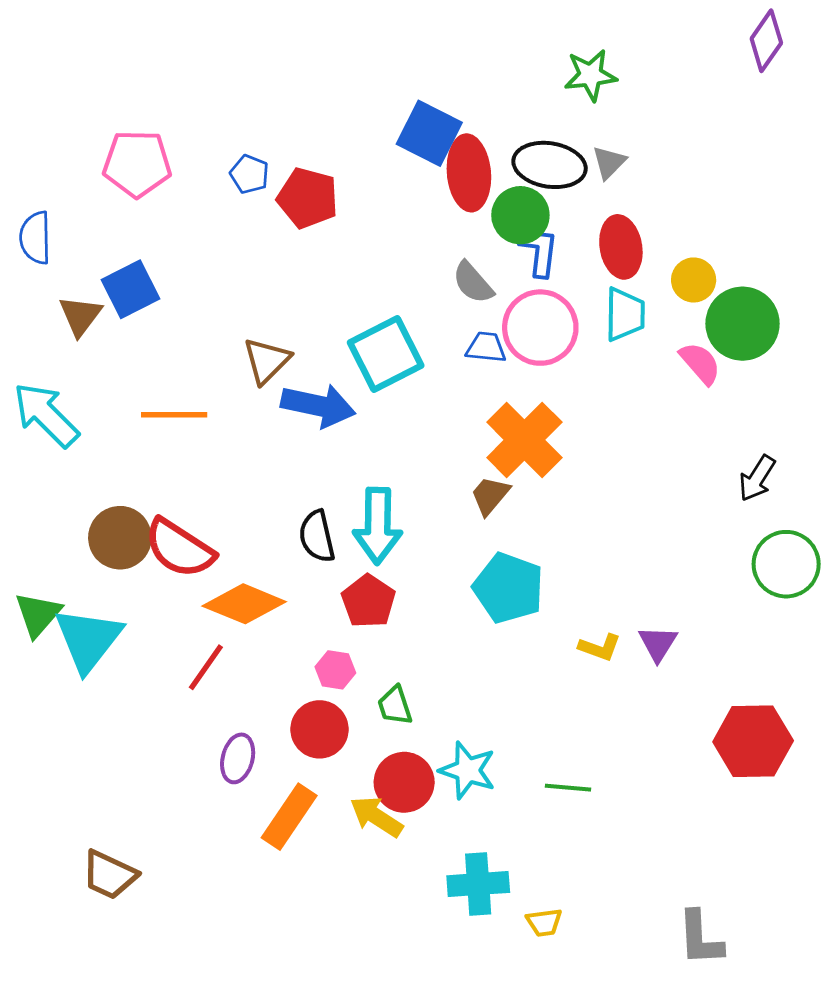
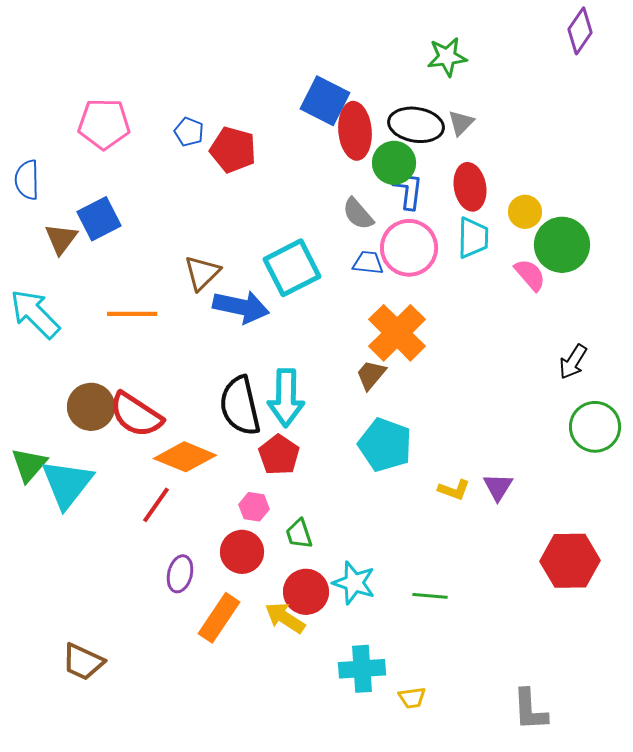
black semicircle: (317, 536) -> (240, 406), size x1.5

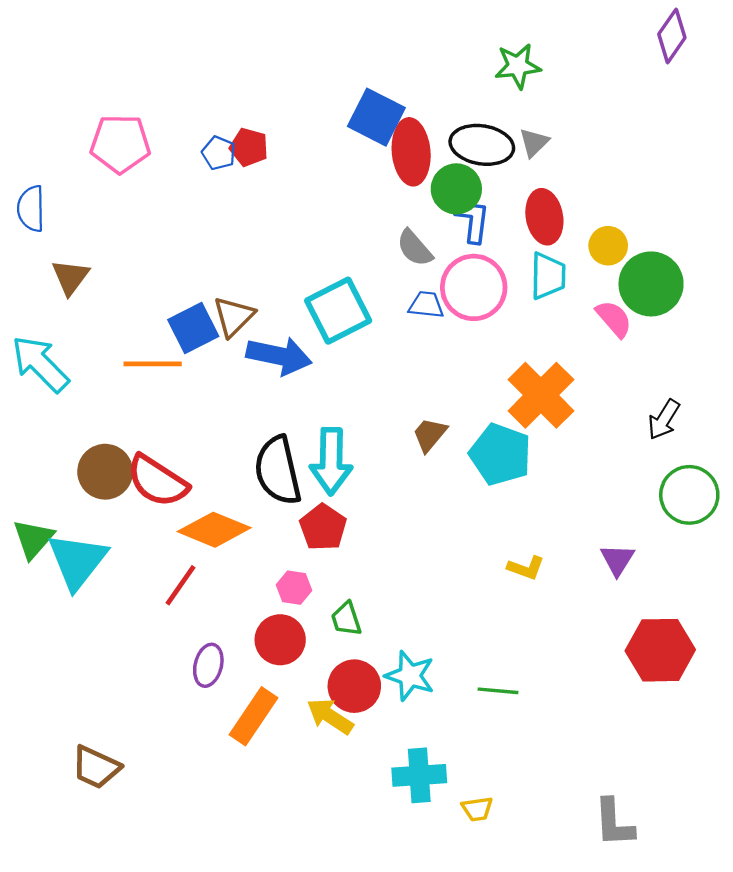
red pentagon: (233, 150) -> (249, 147), moved, size x0.7
blue square: (99, 219) -> (193, 328), moved
orange cross: (397, 333) -> (541, 395), moved
cyan pentagon: (385, 445) -> (500, 454), moved
purple triangle: (498, 487) -> (617, 560), moved

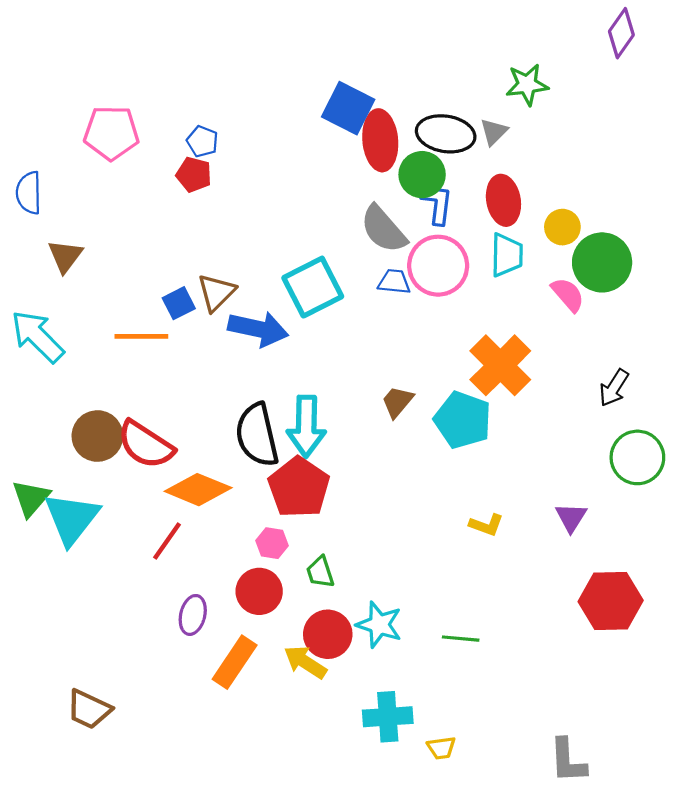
green star: (518, 66) -> (527, 85), moved
red pentagon: (249, 147) -> (194, 175), moved
gray semicircle: (415, 248) -> (383, 229), size x1.4
blue square: (193, 328) -> (179, 303), size x0.7
red pentagon: (323, 527) -> (299, 487), size x1.4

